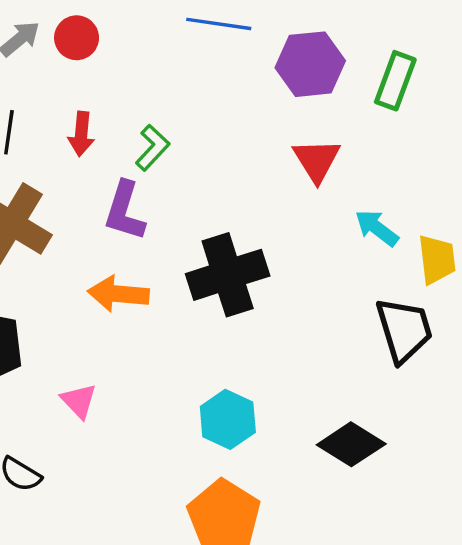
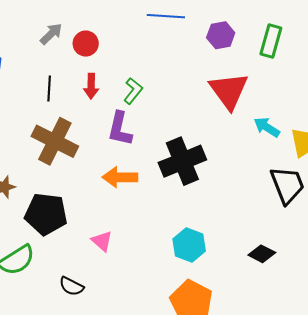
red circle: (77, 38) -> (86, 44), moved
purple hexagon: (310, 64) -> (221, 35), size x0.7
red triangle: (317, 160) -> (229, 91), size x1.4
black diamond: (351, 444) -> (262, 254), size x0.7

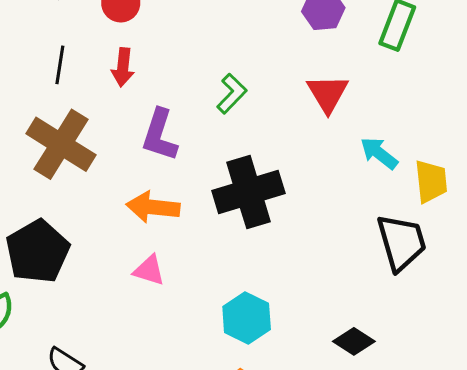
green L-shape: (133, 91) -> (232, 94), moved
red triangle: (229, 91) -> (328, 93), size x0.7
black pentagon: (46, 214) -> (38, 251), turned 30
pink triangle: (102, 241) -> (149, 270), moved, turned -30

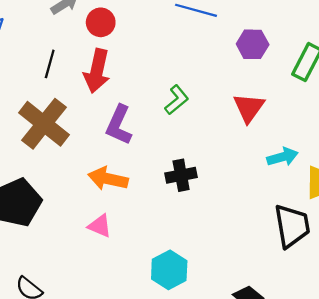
red arrow: (123, 67) -> (97, 71), size x1.5
cyan arrow: (379, 153) -> (283, 157), turned 120
black cross: (248, 192) -> (181, 175), size x0.6

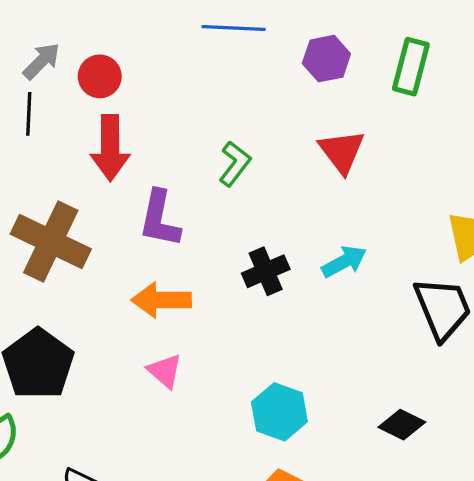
black line: (50, 64) -> (29, 114), moved
cyan arrow: (283, 157) -> (344, 262), moved
pink triangle: (100, 226) -> (165, 371), turned 30

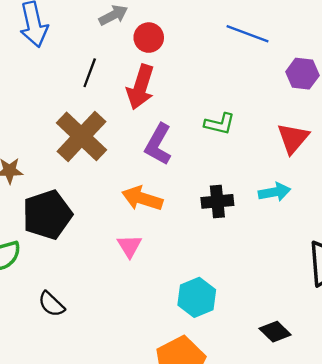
black line: (29, 114) -> (90, 73), moved
green L-shape: (235, 164) -> (220, 124), turned 48
cyan arrow: (344, 262) -> (275, 192), moved

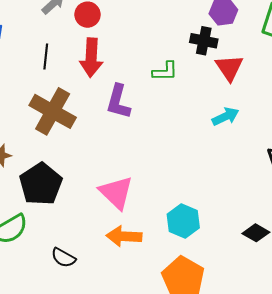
orange arrow: (142, 198) -> (124, 236), moved
black cross: (217, 201) -> (204, 41), moved, turned 32
pink triangle: (130, 246) -> (116, 193), size x1.6

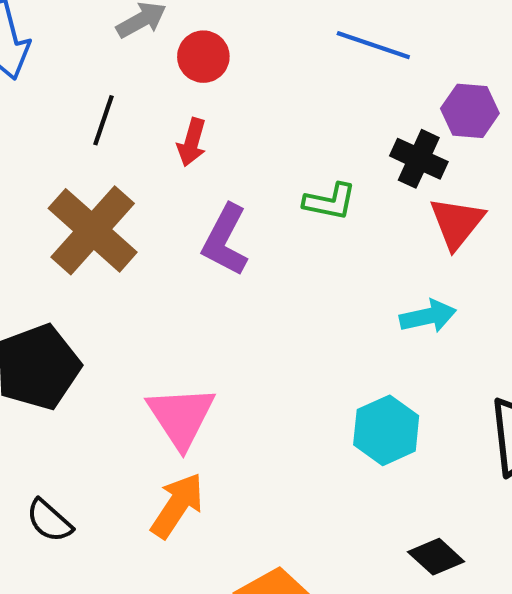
red arrow: (91, 58) -> (192, 142), size x0.6
cyan hexagon: (183, 221) -> (386, 430), moved
orange arrow: (124, 236) -> (177, 505), turned 108

